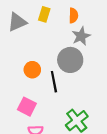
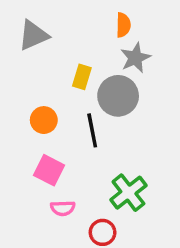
yellow rectangle: (44, 14) -> (82, 77), moved
orange circle: (32, 70) -> (44, 120), moved

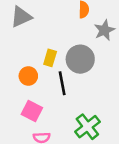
gray star: (135, 58) -> (104, 30), moved
yellow rectangle: (82, 77) -> (50, 58), moved

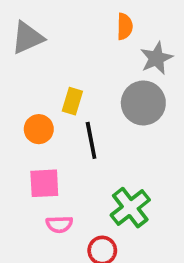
gray circle: (80, 59) -> (143, 103), moved
pink square: (32, 111) -> (44, 183), turned -30

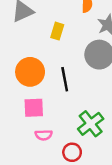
yellow rectangle: (72, 101) -> (57, 31), moved
orange circle: (39, 129) -> (30, 72), size x1.5

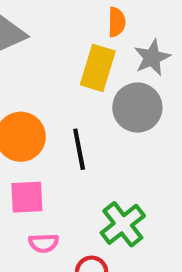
yellow rectangle: (57, 31) -> (98, 68), moved, size x1.5

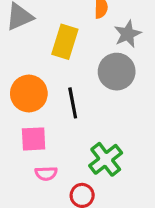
yellow rectangle: (98, 68) -> (65, 42), moved

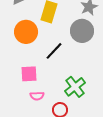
orange circle: (29, 94) -> (26, 32), moved
black line: (73, 103) -> (54, 51), turned 54

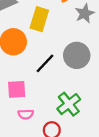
gray circle: (82, 31) -> (77, 55), moved

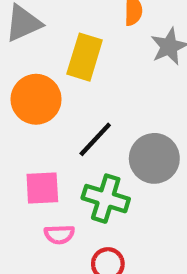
gray circle: (77, 55) -> (154, 158), moved
green cross: (69, 104) -> (106, 199), moved, turned -35

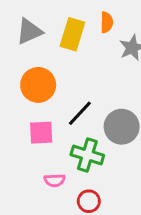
yellow rectangle: (85, 57) -> (72, 34), moved
pink square: (42, 188) -> (41, 133), moved

